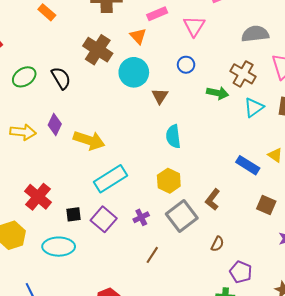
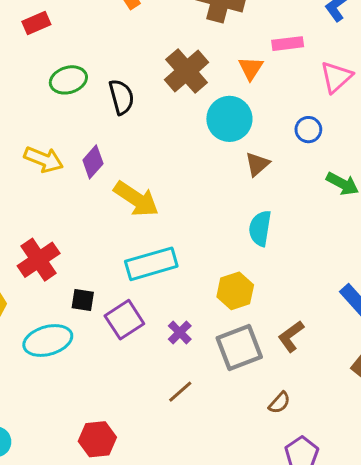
purple cross: (141, 217) -> (180, 332), turned -35
cyan ellipse: (59, 247) -> (48, 341), turned -32

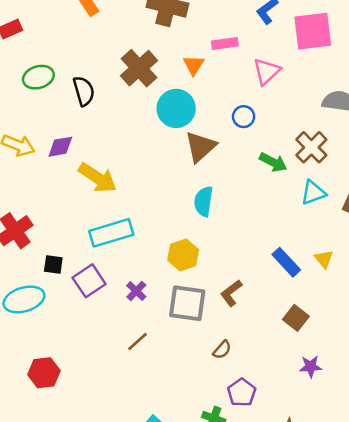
purple diamond: (93, 162) -> (60, 147), turned 40
brown triangle: (257, 164) -> (200, 147), size x1.5
gray square: (239, 348) -> (187, 303), turned 30
red hexagon: (97, 439) -> (44, 373), moved

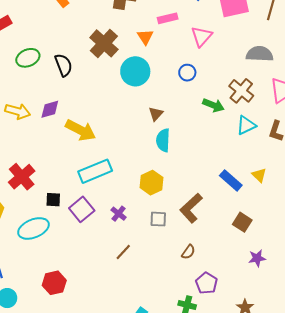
brown triangle: (200, 147) -> (156, 114), moved, size x0.6
brown L-shape: (231, 293) -> (191, 208), size x1.4
gray square: (187, 303) -> (158, 219), size x0.6

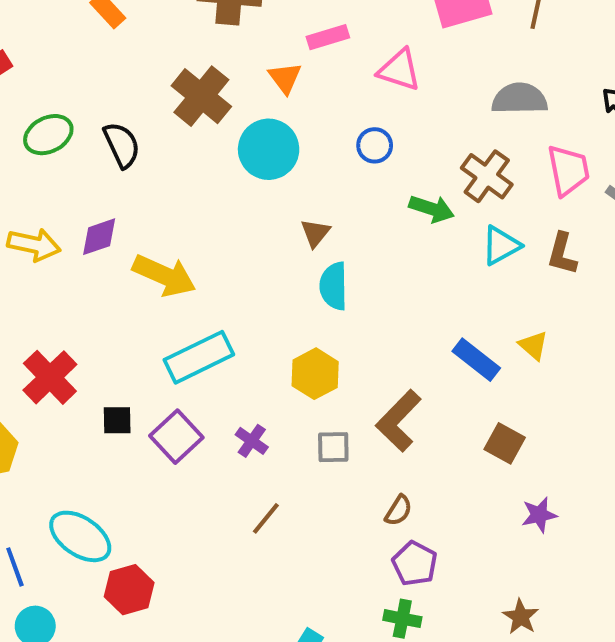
pink triangle: (202, 36) -> (399, 70), turned -50
cyan ellipse: (33, 228) -> (80, 536), moved, turned 60
purple pentagon: (206, 283) -> (415, 564), moved

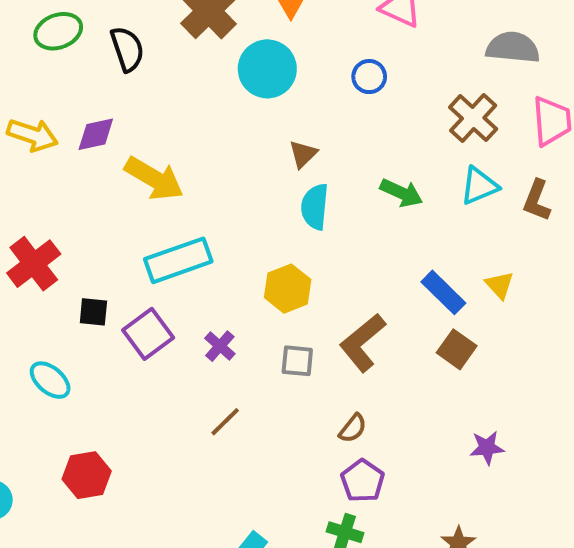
green arrow: (432, 209) -> (401, 193), moved
brown square: (505, 443) -> (457, 349), moved
cyan ellipse: (80, 536) -> (50, 380), moved, size x0.7

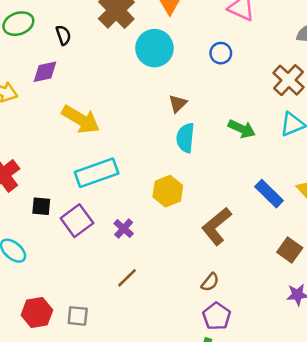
black semicircle: (127, 49) -> (63, 35), size x0.7
purple diamond: (96, 134) -> (45, 72), moved
brown square: (457, 349) -> (290, 250), moved
gray square: (297, 361) -> (78, 316), moved

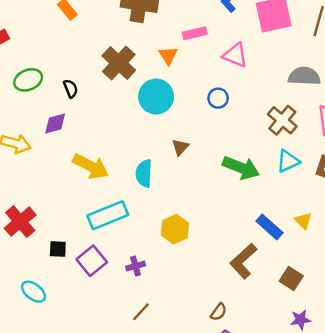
green arrow: (242, 129) -> (241, 168), size x1.4
cyan semicircle: (185, 138) -> (144, 173), moved
brown L-shape: (216, 226) -> (243, 261), moved
purple cross: (124, 229) -> (136, 266), turned 36

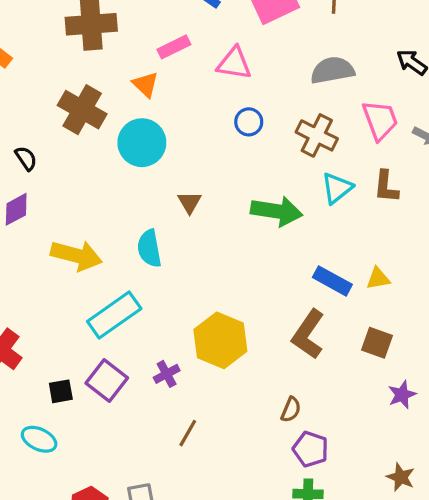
blue circle: (218, 98) -> (249, 122), moved
yellow triangle: (303, 221) -> (378, 278), moved, turned -42
yellow hexagon: (175, 229) -> (220, 340), moved, size x1.4
black square: (58, 249) -> (61, 391), moved

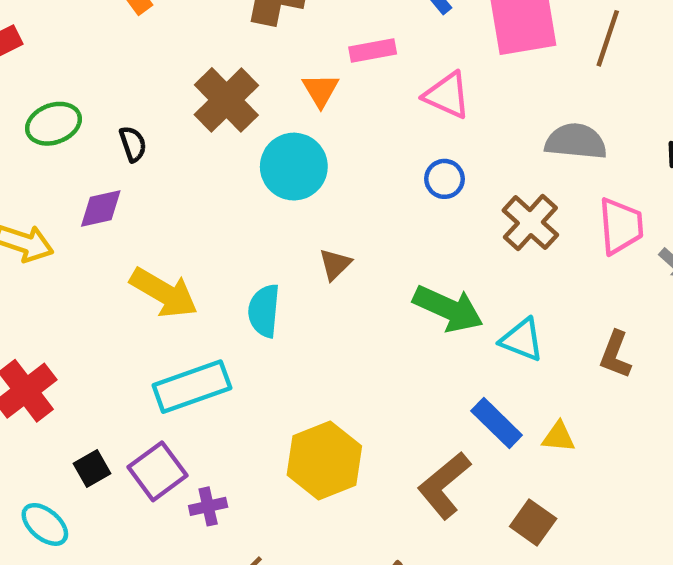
brown L-shape: (386, 187) -> (615, 355), moved
cyan triangle: (337, 188) -> (522, 340), moved, turned 44
purple cross: (167, 374) -> (208, 506), moved
black square: (61, 391) -> (92, 468), turned -35

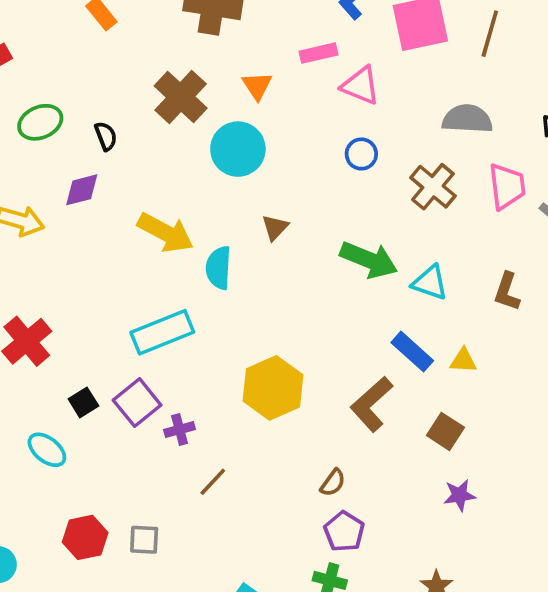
pink rectangle: (373, 51) -> (319, 53), moved
yellow arrow: (164, 293) -> (166, 233), moved

